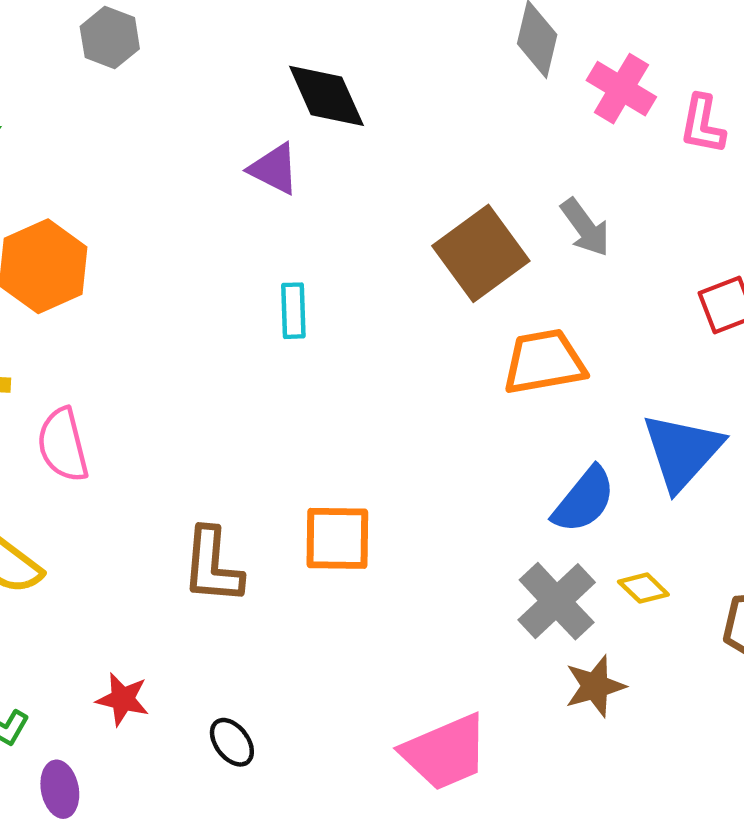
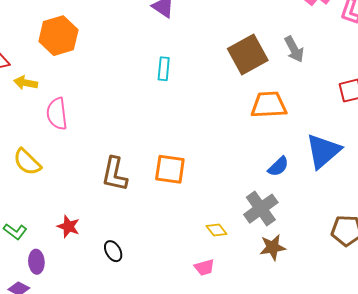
blue semicircle: (584, 500) -> (278, 166), size x0.7
yellow diamond: (643, 588) -> (217, 230), moved
pink trapezoid: (445, 752) -> (204, 267), size x0.5

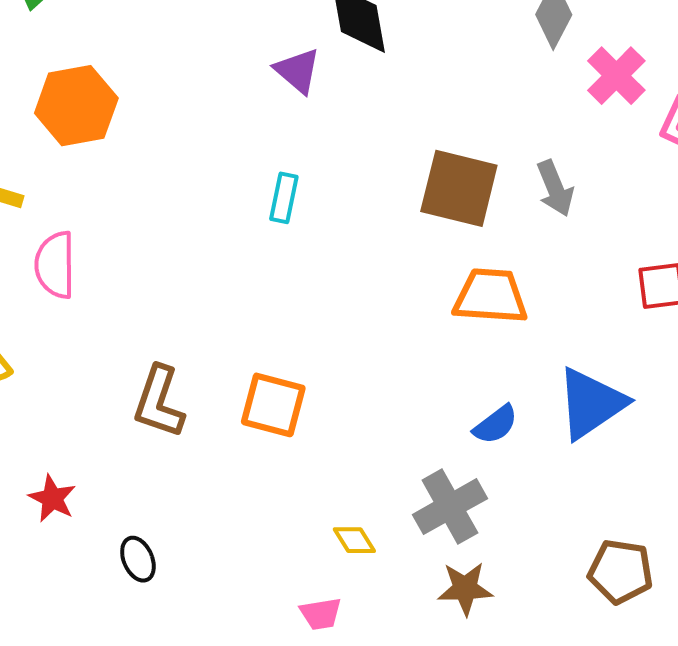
brown square: (248, 55) -> (459, 188), turned 36

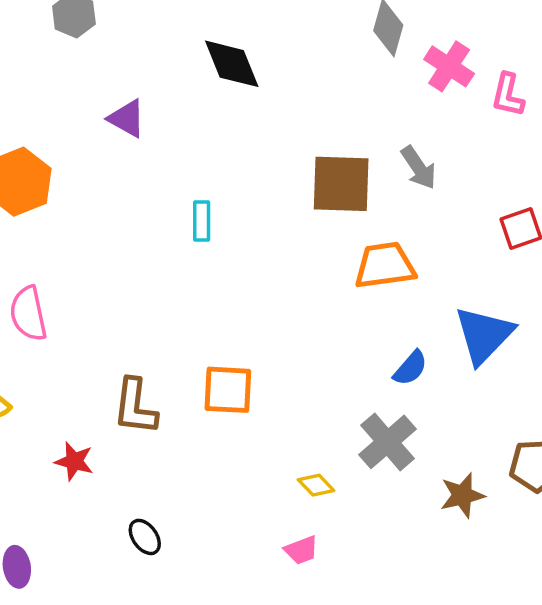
purple triangle: (298, 71) -> (127, 118), moved
red star: (52, 498) -> (74, 461), moved
brown star: (465, 589) -> (462, 495), moved

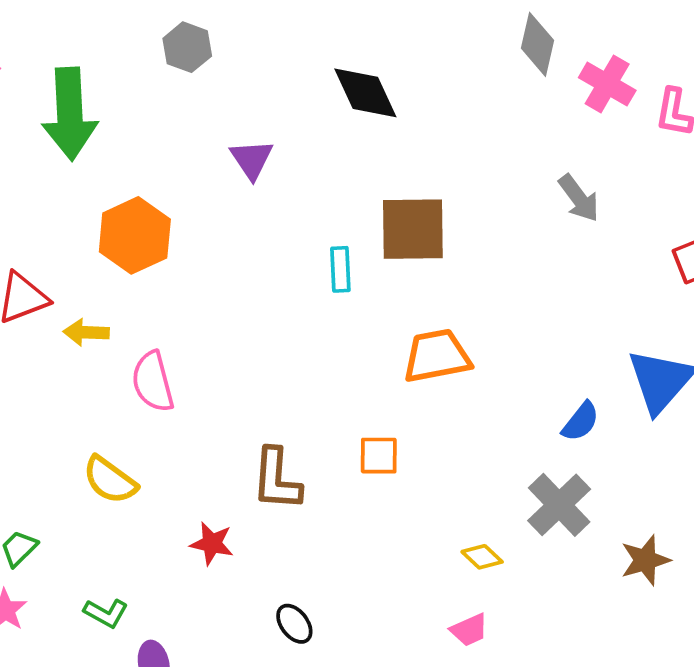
purple triangle: (127, 118) -> (252, 159), turned 30
brown square: (341, 184) -> (413, 229), moved
orange trapezoid: (385, 266) -> (437, 356), moved
orange square: (228, 390) -> (379, 456), size x0.7

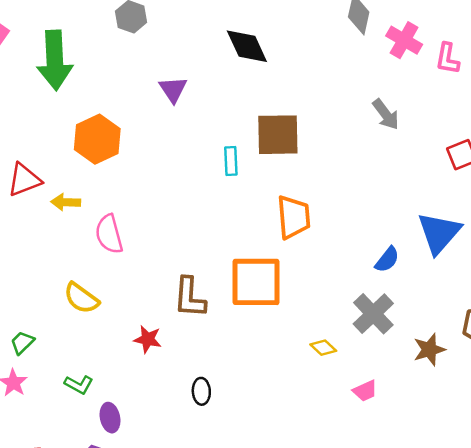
orange trapezoid: (437, 356) -> (294, 217), turned 96
orange square: (379, 456) -> (256, 282), size x2.0
black ellipse: (294, 624) -> (201, 391), turned 35
pink trapezoid: (469, 630) -> (365, 391), moved

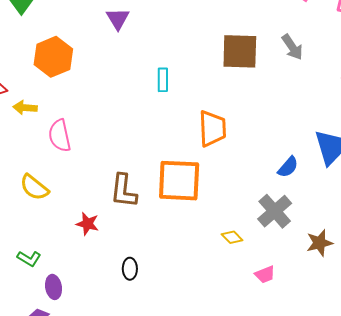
brown square: (278, 135) -> (240, 51), moved

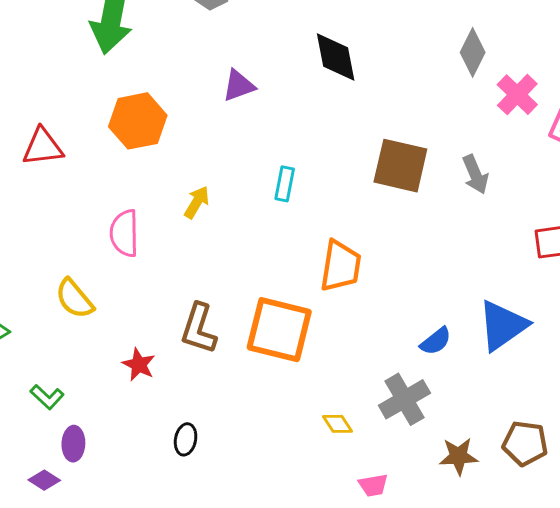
purple triangle: (118, 19) -> (239, 86), turned 30
yellow arrow: (25, 108) -> (197, 202), moved, turned 105

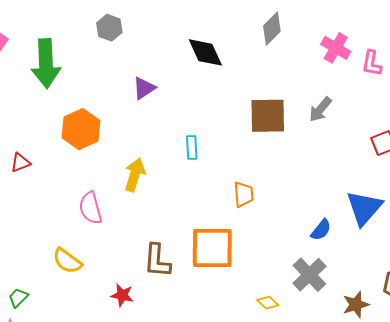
gray diamond: (473, 52) -> (272, 29), moved, turned 32
red triangle: (43, 147) -> (20, 163), size x0.7
gray arrow: (475, 174) -> (320, 109), turned 76
yellow arrow: (197, 202) -> (135, 175), size x1.4
orange trapezoid: (341, 266) -> (244, 194), size x0.7

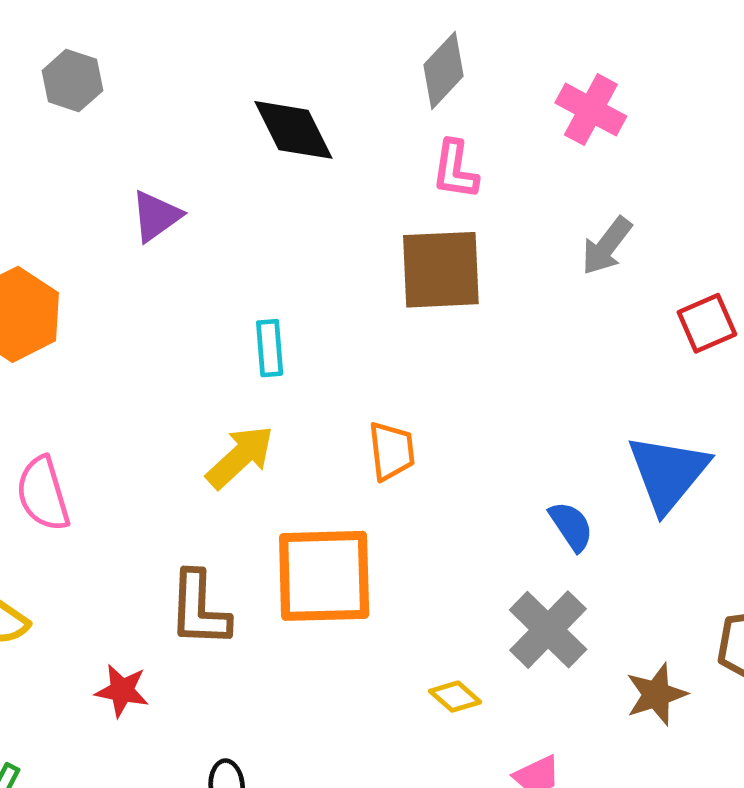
pink L-shape: (372, 63) -> (455, 170), moved
gray arrow: (320, 109) -> (607, 246), moved
yellow arrow: (135, 175) -> (240, 457), moved, turned 32
blue semicircle: (321, 230) -> (571, 526), turned -70

